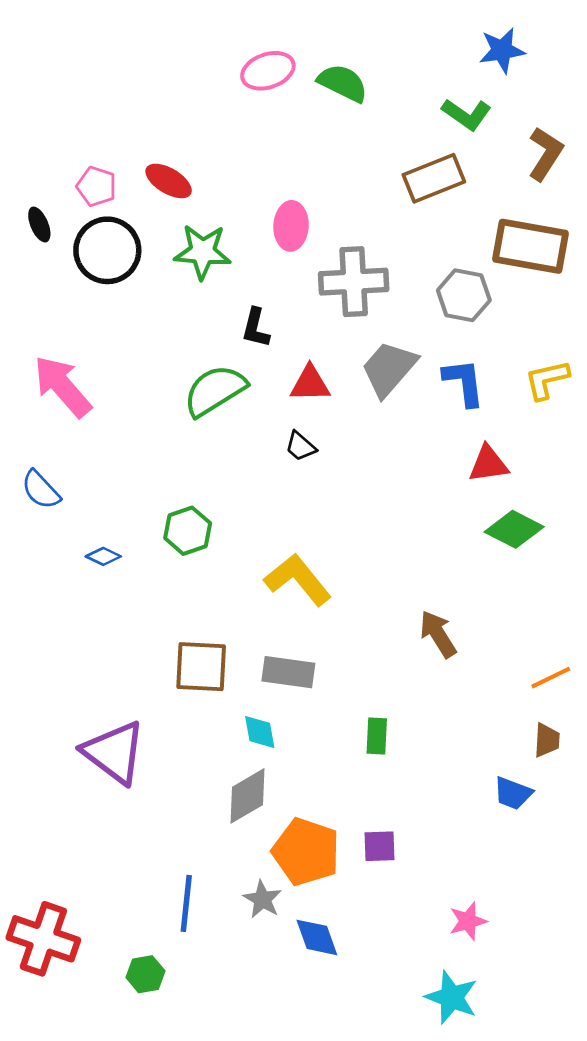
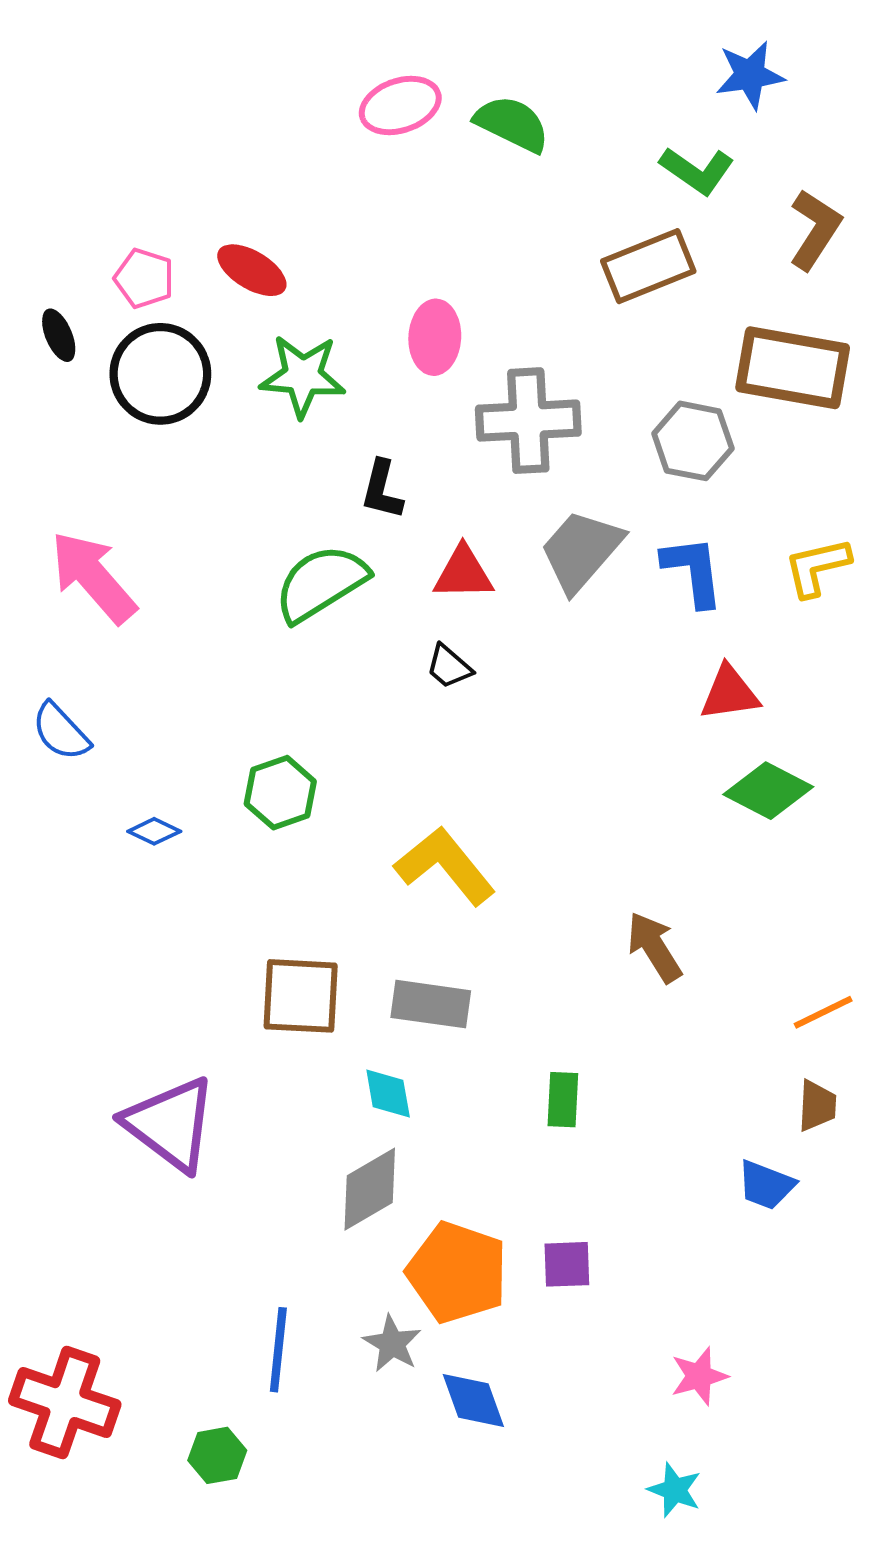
cyan star: (452, 997) -> (675, 1490), size x0.7

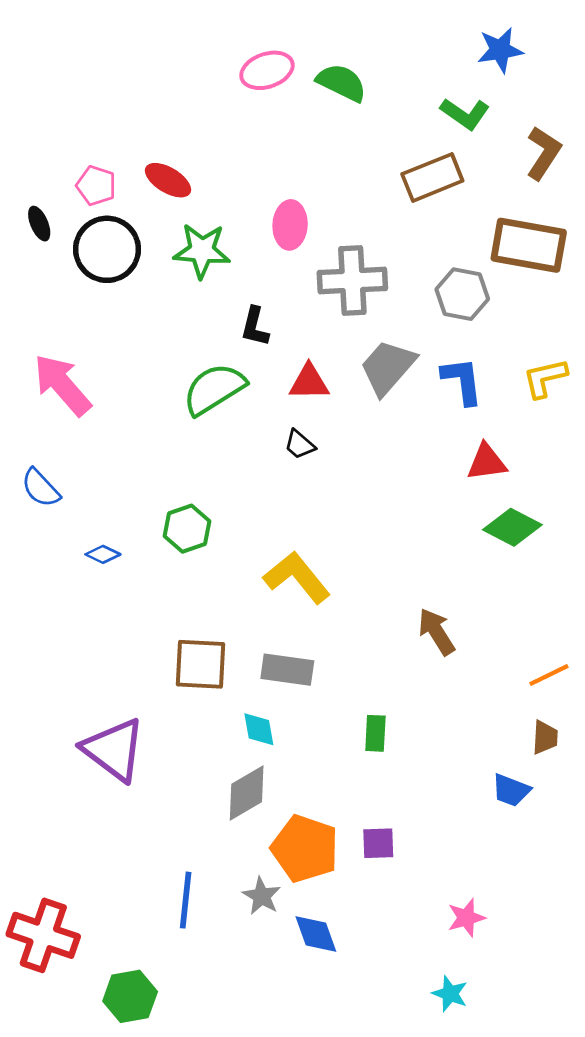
green hexagon: (217, 1455) -> (130, 996), moved, size x1.4

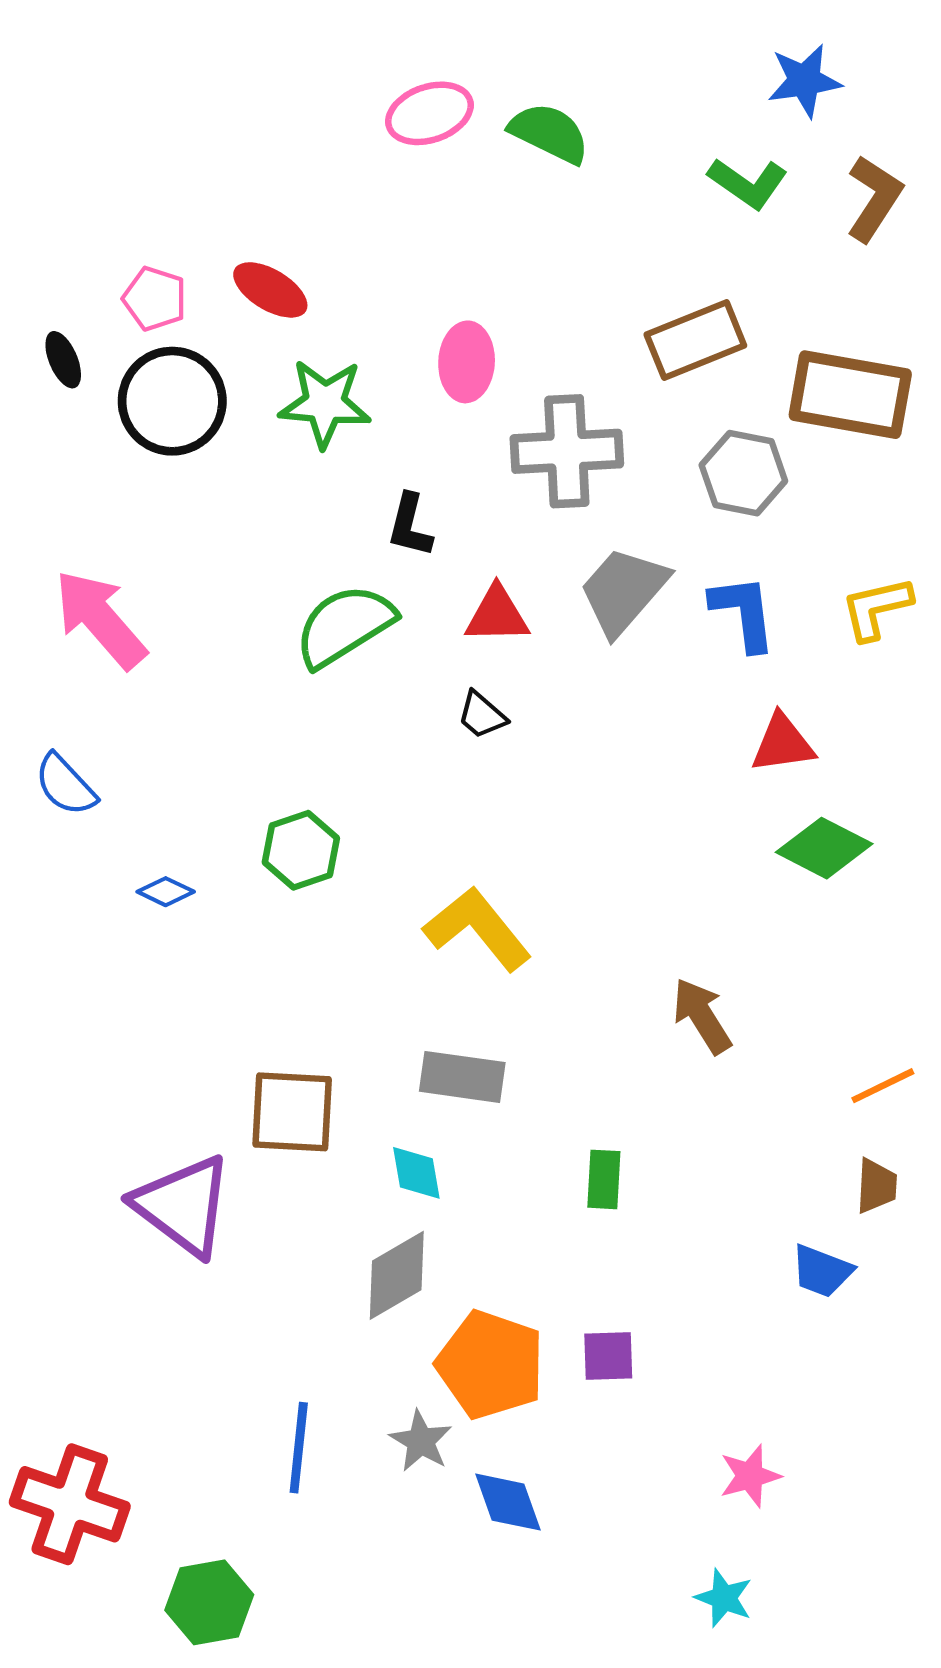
brown L-shape: (544, 153) -> (874, 198), moved
brown rectangle: (432, 177) -> (695, 340), moved
brown square: (201, 664) -> (292, 1112), moved

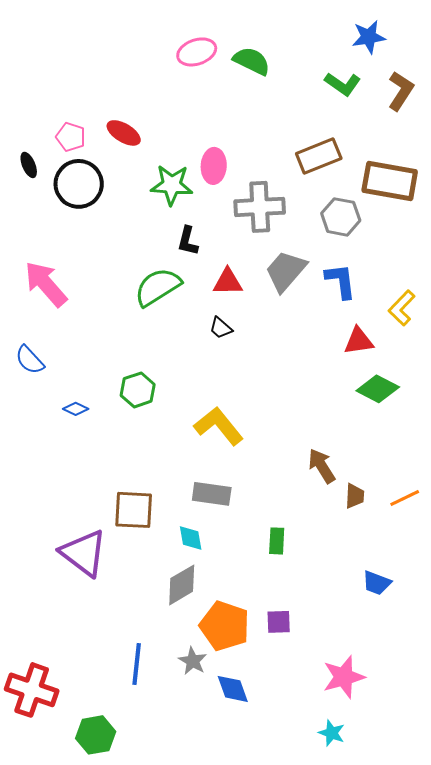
green star: (325, 403) -> (172, 185), moved
yellow L-shape: (876, 608) -> (402, 308), moved, turned -33
brown trapezoid: (876, 1186) -> (355, 496), moved
pink star: (750, 1476) -> (344, 677), size x1.5

